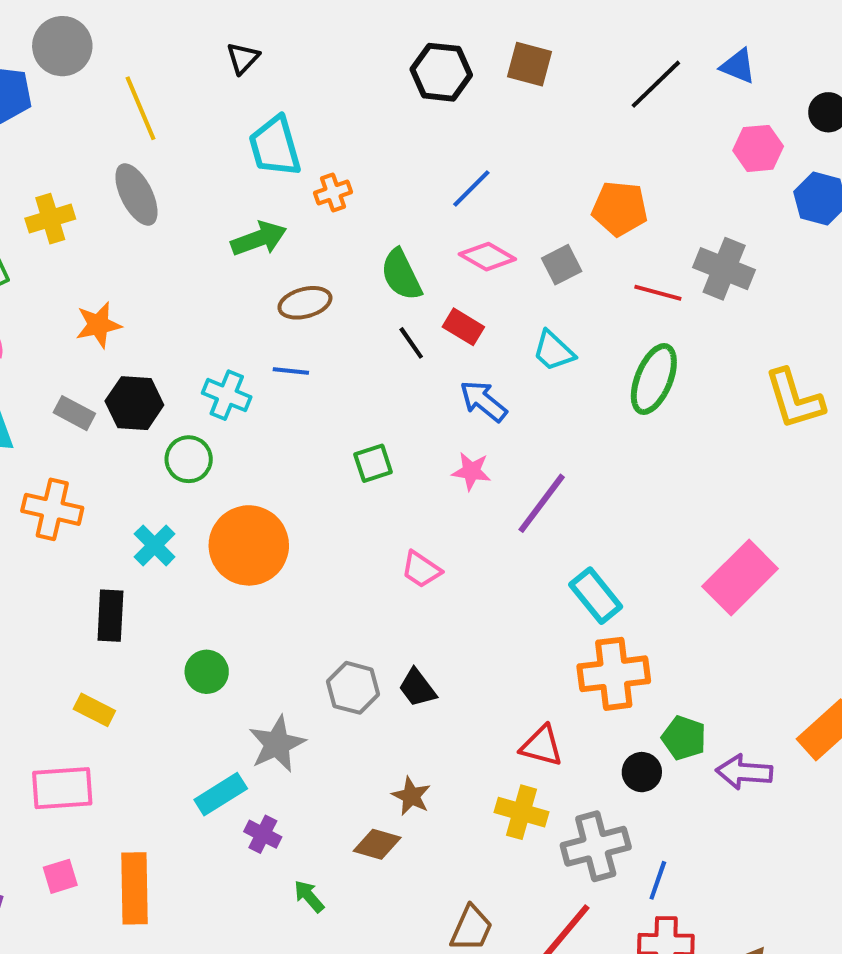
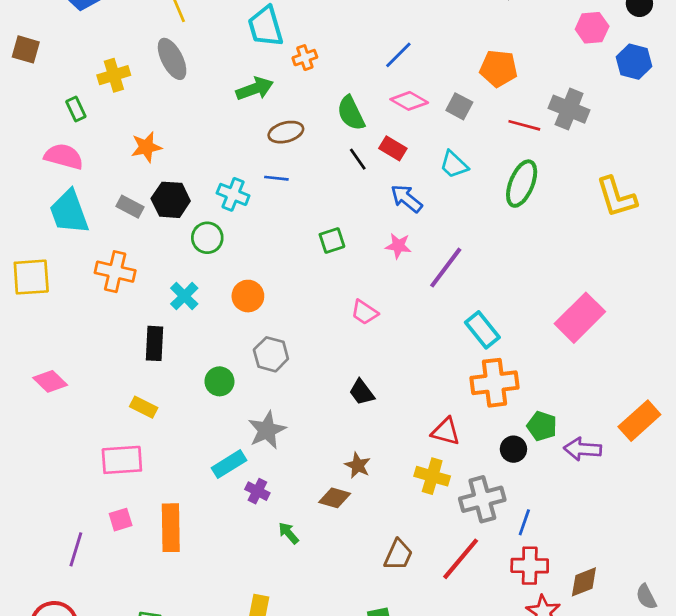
gray square: (562, 265) -> (459, 106), turned -35
orange circle: (249, 545) -> (248, 296), size x0.6
gray hexagon: (353, 688) -> (271, 354), moved

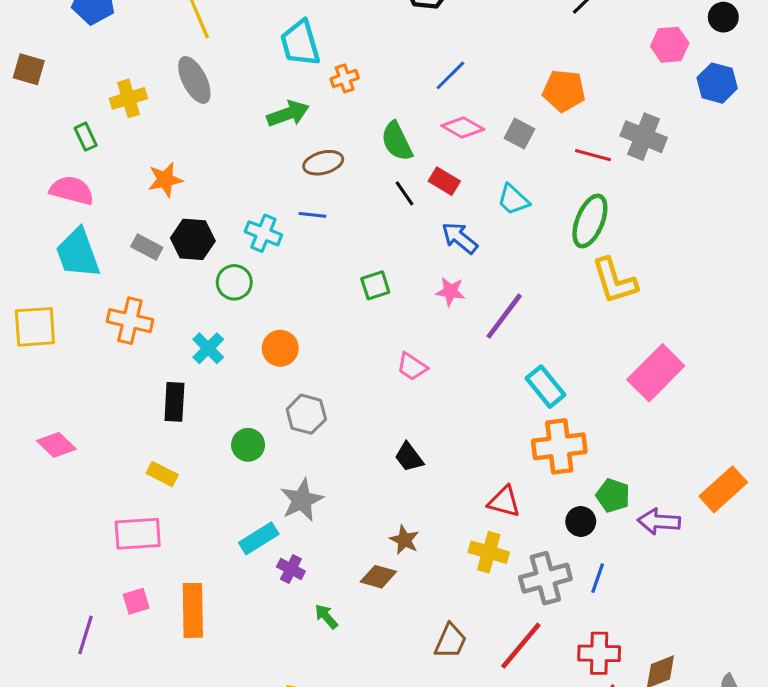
yellow L-shape: (616, 197) -> (614, 281), moved
blue line: (524, 522) -> (598, 578), moved

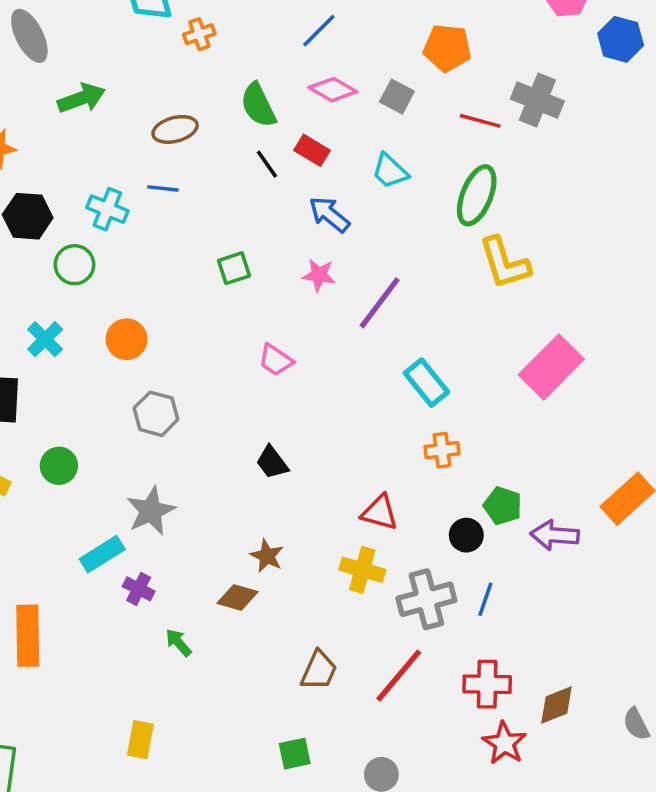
green arrow: (288, 114) -> (81, 98), moved
green circle: (248, 445) -> (59, 466), moved
orange cross: (559, 446) -> (442, 450), size x0.6

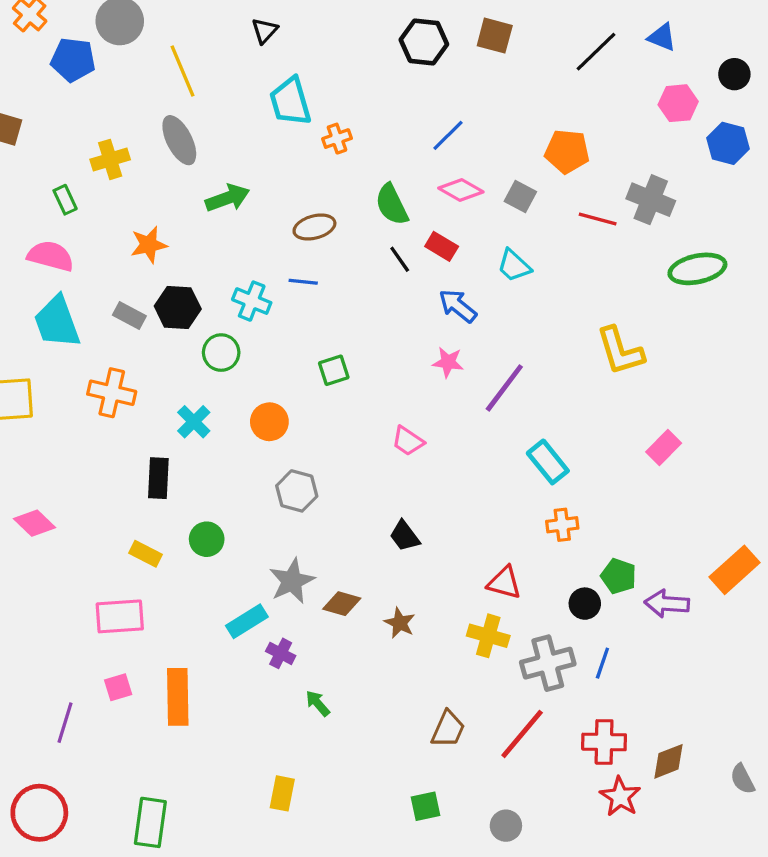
green ellipse: (477, 195) -> (697, 269), moved, turned 56
green square: (234, 268) -> (334, 370), moved
pink rectangle: (551, 367) -> (664, 447), size x0.6
brown diamond: (237, 598) -> (342, 604), moved

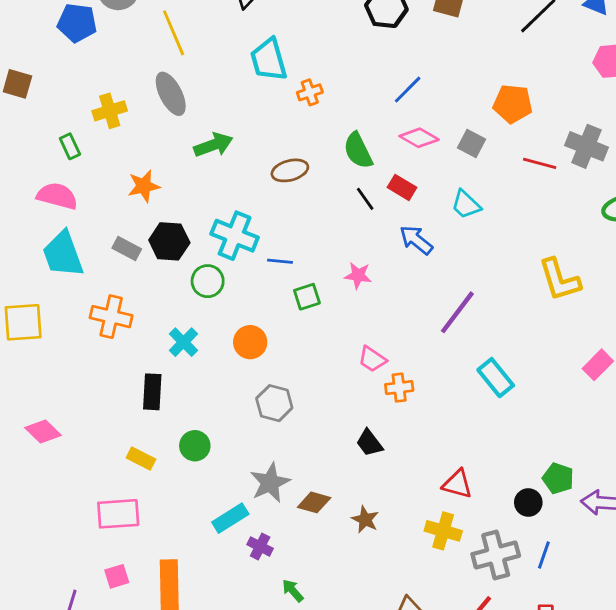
blue line: (303, 282) -> (280, 261), moved
cyan cross: (252, 301) -> (235, 236), size x1.4
pink star: (448, 362) -> (358, 275), moved
orange cross: (562, 525) -> (399, 388), moved

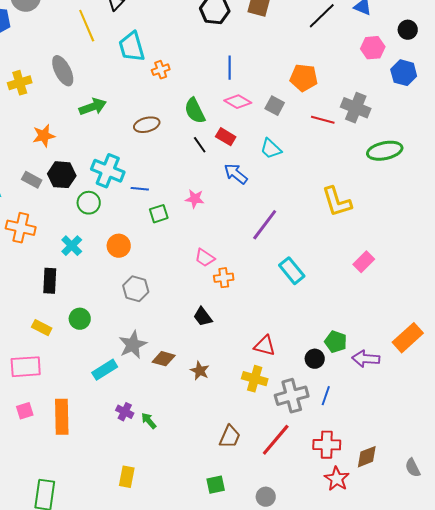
yellow line: (174, 33) -> (87, 26), moved
blue line: (408, 90) -> (230, 68), turned -45
purple cross: (260, 546) -> (125, 412), moved

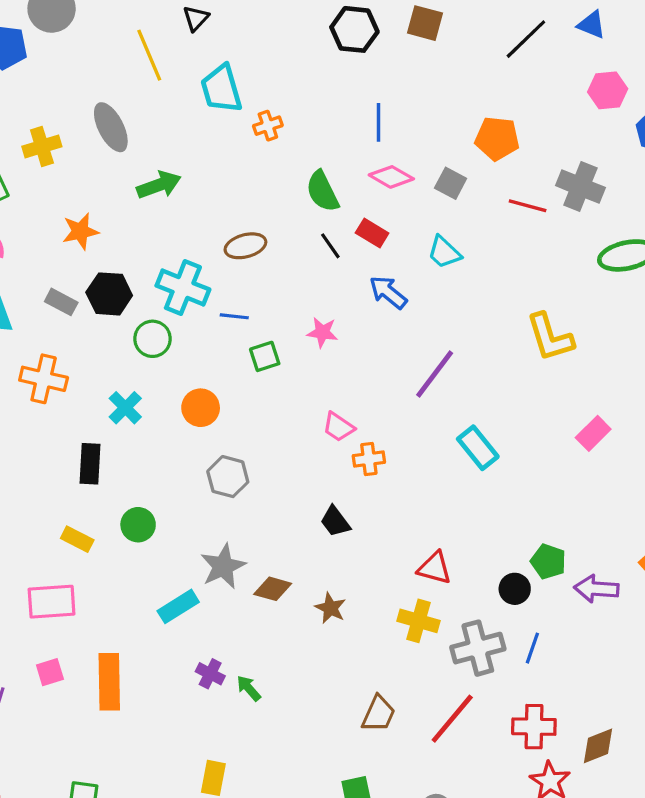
brown ellipse: (147, 125) -> (245, 246), moved

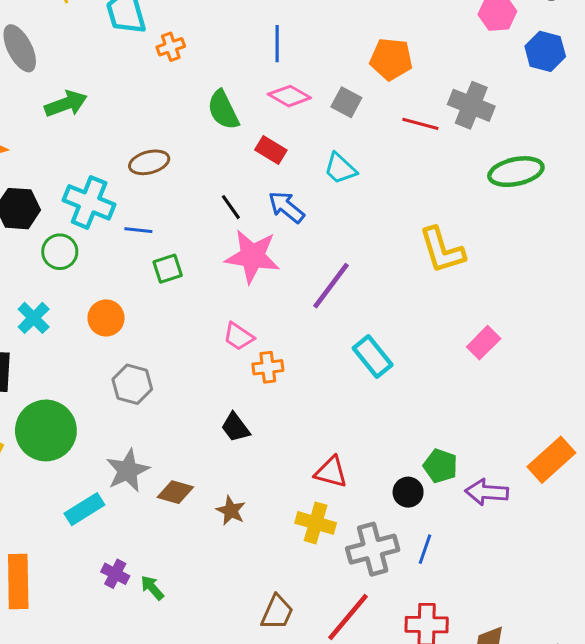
black line: (330, 246) -> (231, 207), moved
pink star: (322, 332) -> (252, 256), moved, size x1.8
green circle: (138, 525) -> (46, 430), size x1.8

